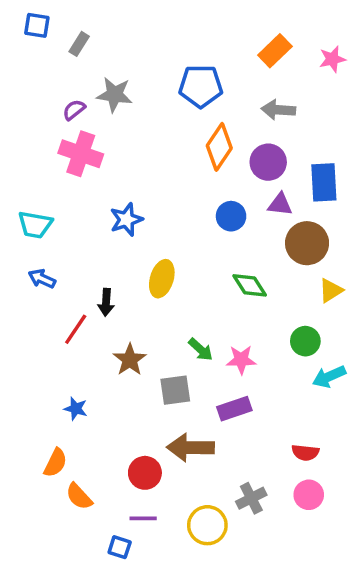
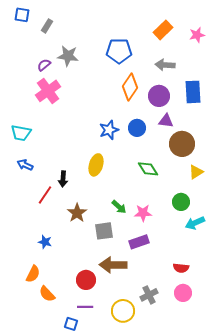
pink cross: (81, 154) -> (48, 91), turned 35
blue rectangle: (324, 182) -> (193, 92), moved
blue star: (126, 220) -> (109, 130), moved

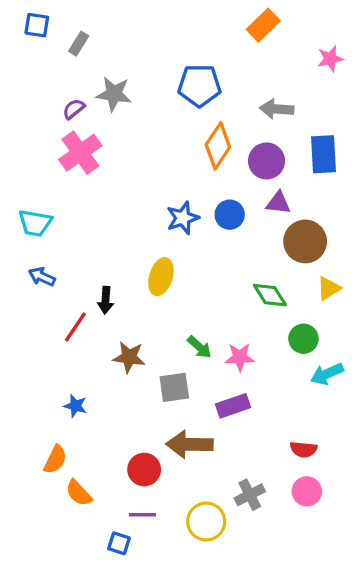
orange rectangle: (163, 30) -> (263, 25), moved
green diamond: (148, 169) -> (270, 295), moved
brown star: (77, 213) -> (129, 357), turned -30

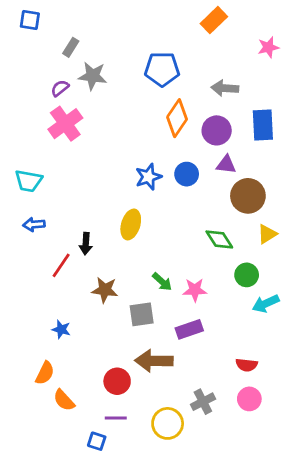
gray rectangle: (79, 44) -> (71, 47), moved
blue arrow: (42, 277) -> (34, 224), turned -30

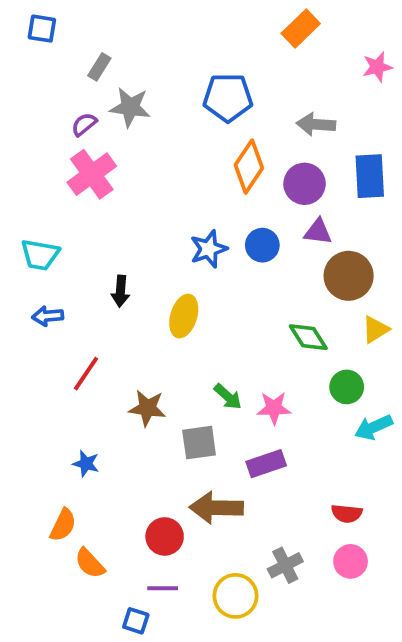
black arrow: (86, 244) -> (120, 291), moved

